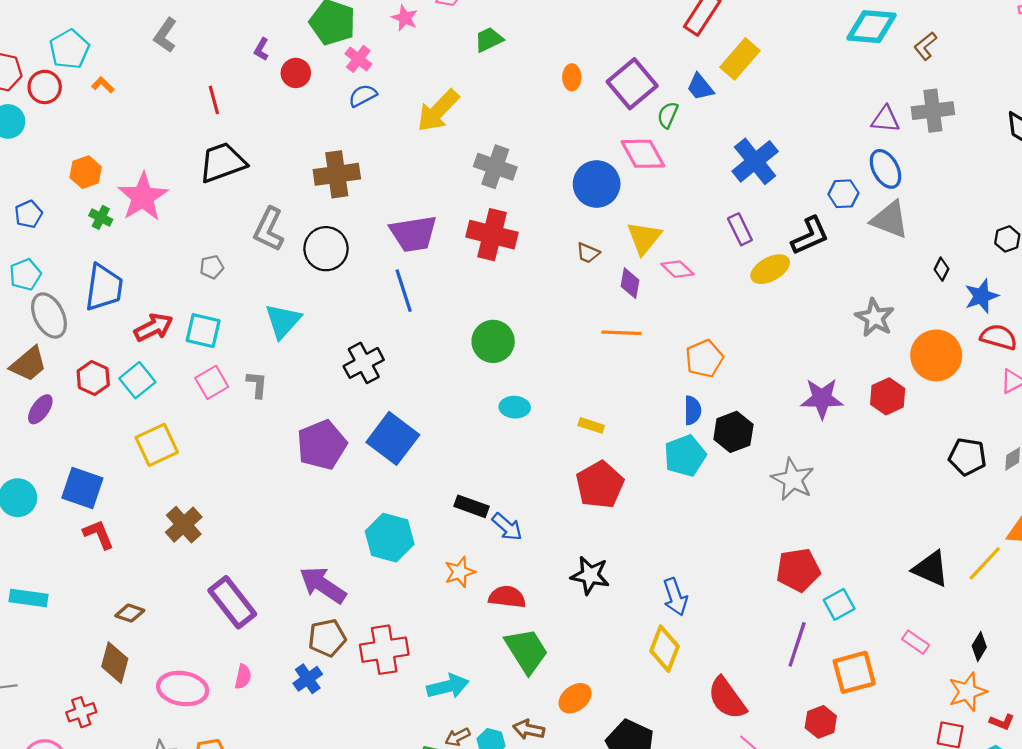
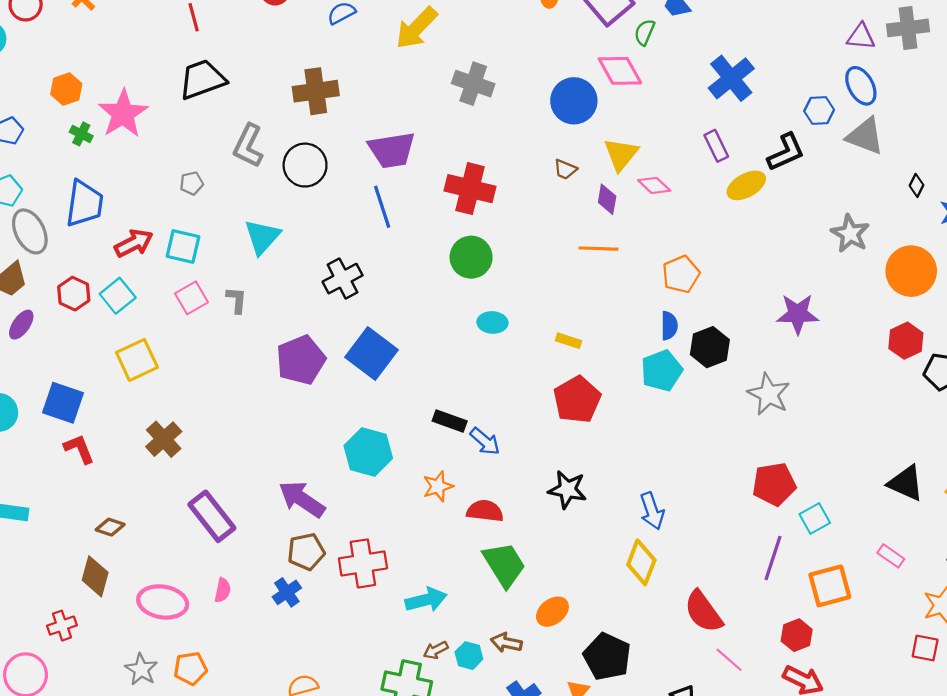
red cross: (492, 235) -> (470, 189), moved
red hexagon: (888, 396) -> (906, 341), moved

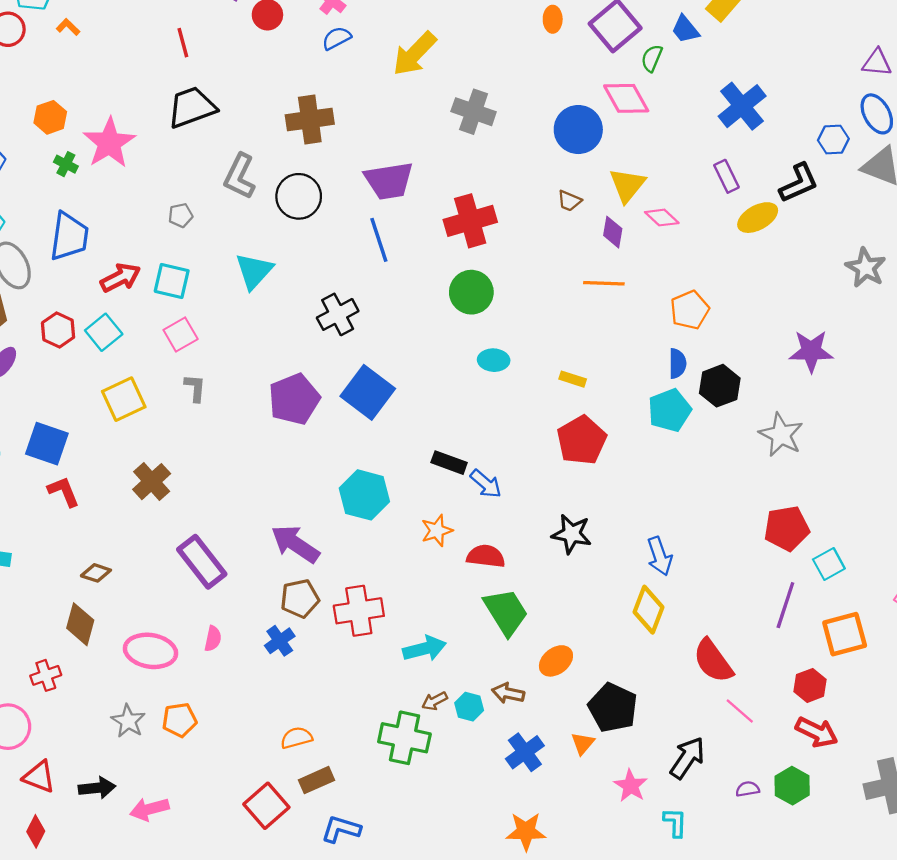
red cross: (470, 189) -> (470, 221), turned -30
gray L-shape: (237, 300) -> (195, 388), moved

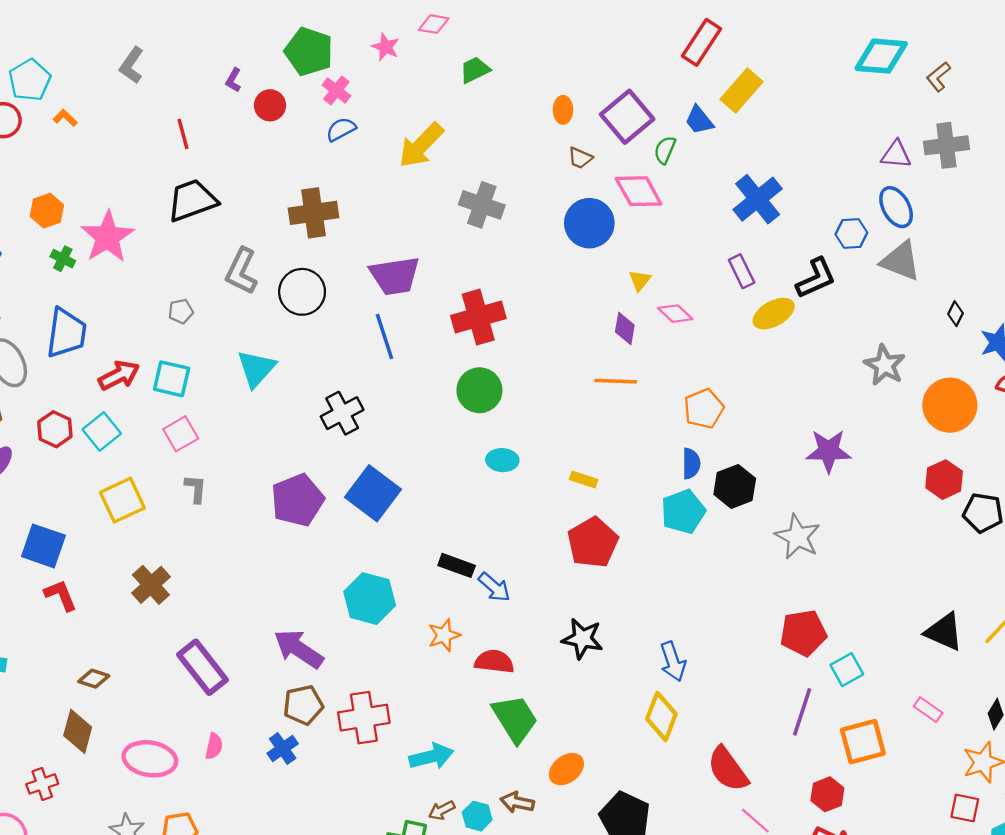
yellow triangle: (627, 185) -> (640, 280), size x0.6
brown trapezoid: (569, 201) -> (580, 158), moved

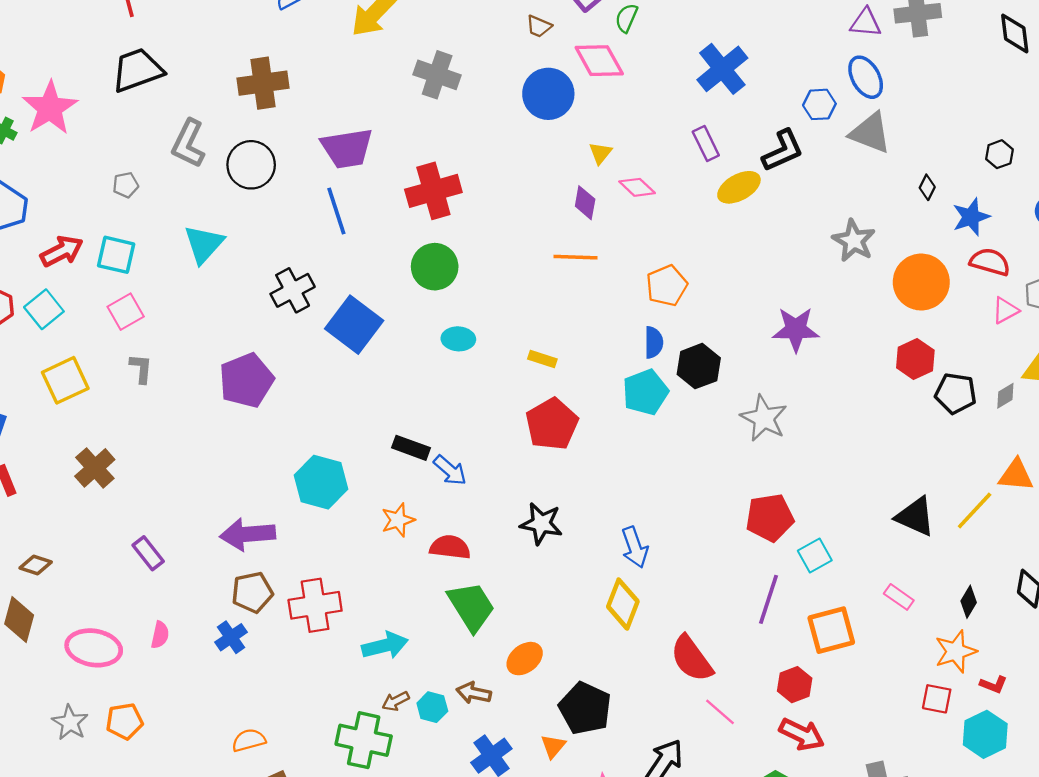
blue square: (373, 493) -> (354, 325), moved
purple arrow: (299, 649) -> (248, 534), turned -39
purple rectangle: (202, 667) -> (148, 553), size x0.6

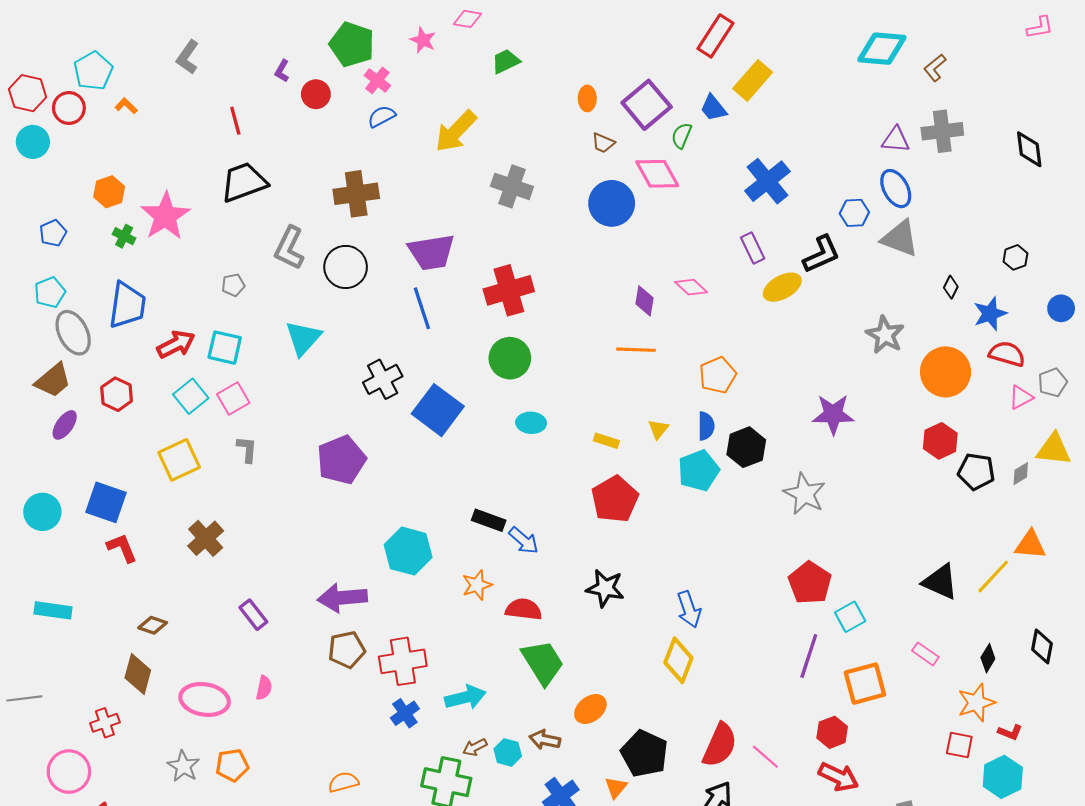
yellow triangle: (600, 153) -> (658, 429), moved
cyan square: (44, 309) -> (191, 396), moved
red pentagon: (770, 518) -> (810, 583), turned -30
blue cross: (231, 637) -> (405, 713), moved
red semicircle: (692, 659) -> (720, 745), moved, turned -120

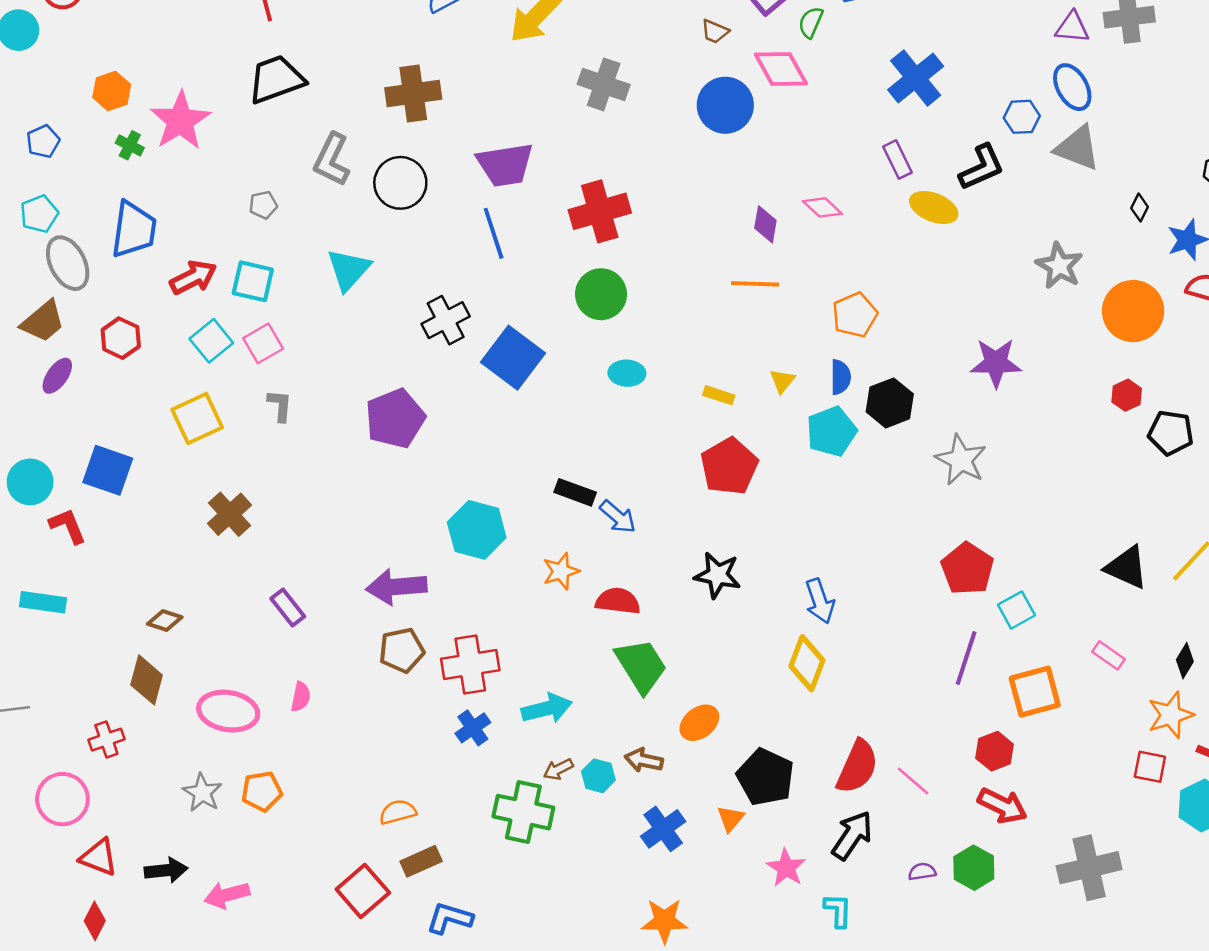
yellow ellipse: (782, 287) -> (934, 207), turned 51
red hexagon: (940, 441) -> (1127, 395), size x0.7
red L-shape: (122, 548) -> (68, 526), moved

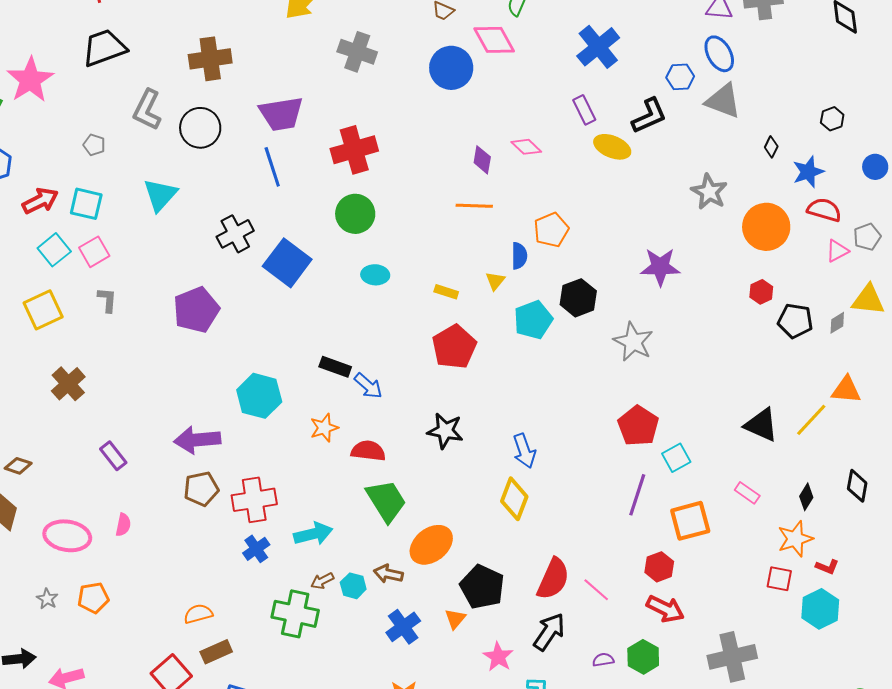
gray pentagon: (263, 205) -> (94, 145), turned 30
blue semicircle: (841, 377) -> (519, 256), moved
orange ellipse: (699, 723) -> (431, 545), size x1.4
gray star: (202, 793) -> (47, 599), size x0.7

